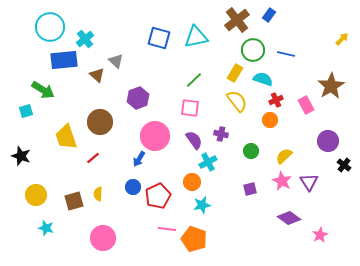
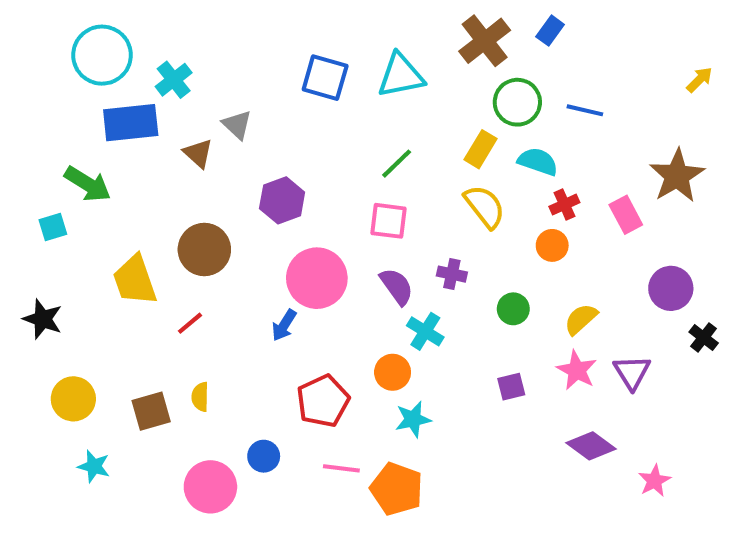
cyan cross: (208, 162) -> (425, 331), turned -30
blue circle: (133, 187) -> (264, 456), moved

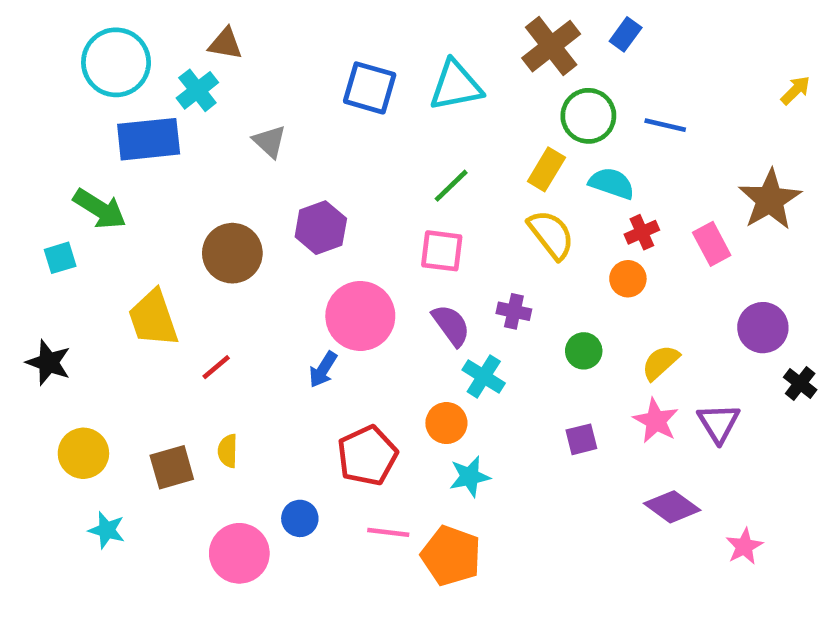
brown triangle: (198, 153) -> (225, 44), moved, turned -32
brown circle: (204, 249) -> (232, 253), moved

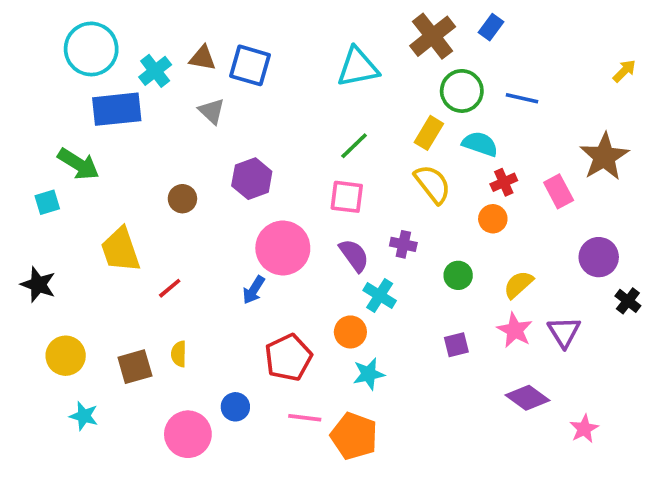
brown triangle: (225, 44) -> (203, 58), moved
blue square: (370, 88) -> (250, 65), moved
brown circle: (232, 253) -> (182, 199), size x0.6

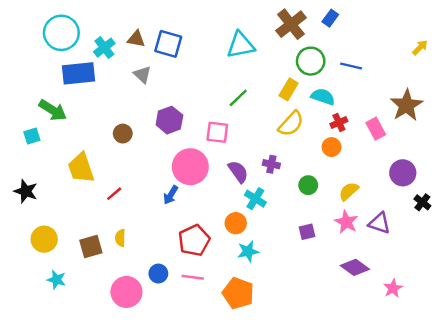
yellow semicircle: (433, 184) -> (291, 124), turned 80
pink square: (347, 197) -> (217, 132), moved
purple triangle: (564, 332) -> (379, 223), turned -40
pink line: (305, 418) -> (193, 277), moved

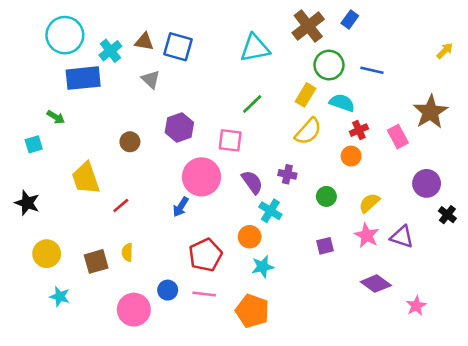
green arrow: (53, 110) -> (56, 117), size x0.6

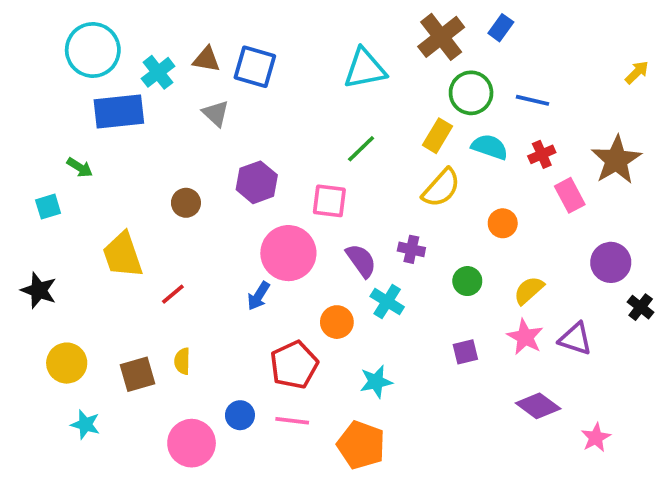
red cross: (359, 130) -> (542, 154), moved
orange circle: (250, 237) -> (337, 322), moved

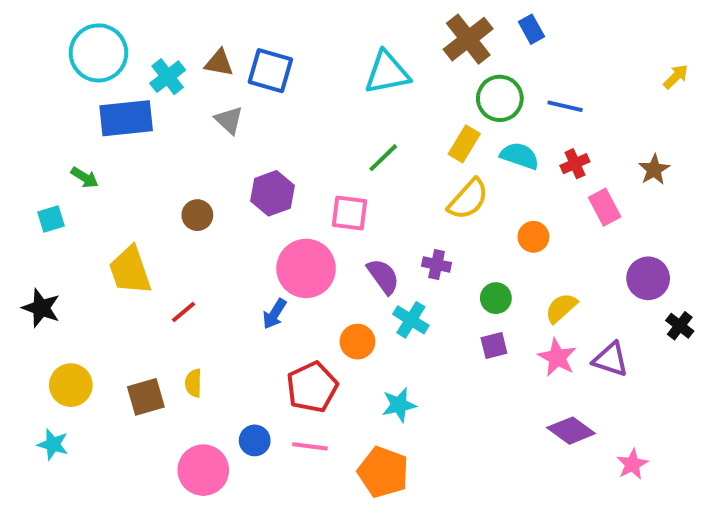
blue rectangle: (501, 28) -> (531, 29), turned -65
brown star: (616, 160) -> (654, 170), size x0.6
purple square: (465, 352) -> (494, 346), moved
cyan star: (85, 425) -> (53, 444), moved

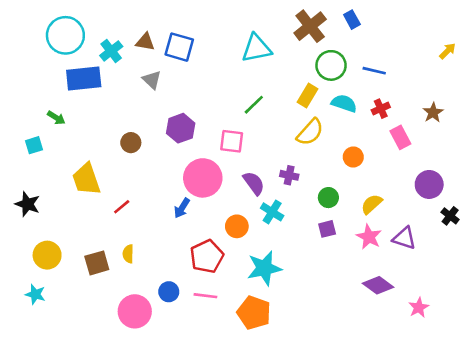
cyan star: (399, 405) -> (264, 268), size x1.5

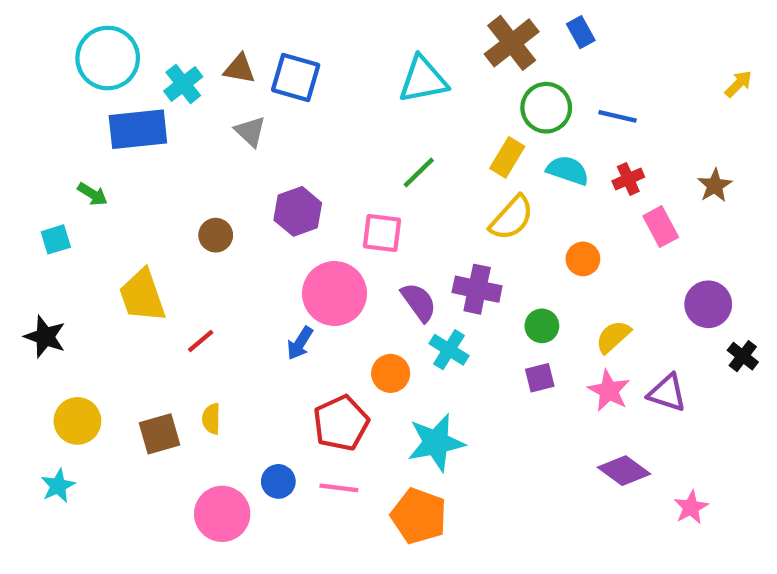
purple cross: (289, 175) -> (477, 289), size x1.5
cyan star: (35, 294) -> (58, 486), turned 30

